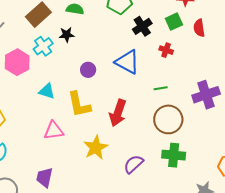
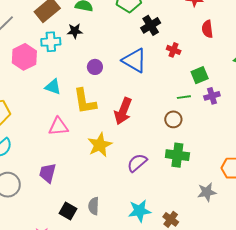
green square: (174, 22) -> (200, 75), moved
cyan cross: (43, 46) -> (51, 42), turned 30
green line: (161, 88) -> (184, 97), moved
purple cross: (206, 95) -> (212, 96), size x0.6
brown circle: (168, 119) -> (173, 119), size x0.6

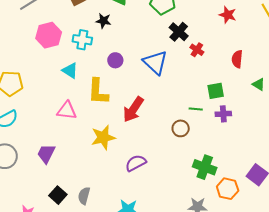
black cross: (151, 25) -> (179, 32), turned -30
red semicircle: (207, 29) -> (237, 59), moved
cyan cross: (51, 42) -> (82, 40), moved
red cross: (174, 50) -> (197, 50), moved
green cross: (177, 155) -> (205, 167), moved

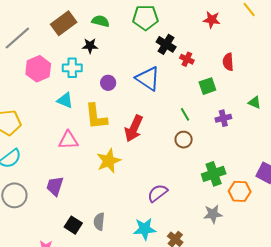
green triangle: (259, 84) -> (254, 102), moved
green square: (216, 91) -> (207, 86), moved
green line: (196, 109) -> (185, 114), moved, turned 64
purple semicircle: (136, 163) -> (158, 193), moved
green cross: (205, 167) -> (214, 174), turned -30

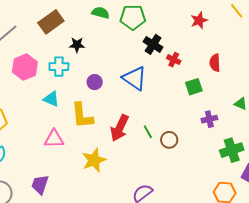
red star: (212, 20) -> (199, 20), turned -30
green semicircle: (101, 21) -> (101, 13), moved
green line: (185, 114) -> (148, 132), moved
green cross: (214, 174) -> (232, 150), moved

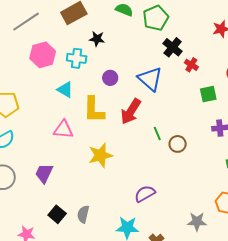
green pentagon: (133, 17) -> (156, 18), turned -30
red arrow: (120, 128) -> (131, 111), moved

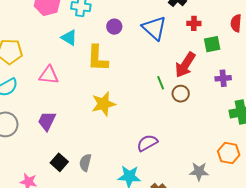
red cross: (191, 65) -> (194, 23), moved, turned -32
red arrow: (131, 111) -> (185, 65), moved
pink triangle: (63, 130) -> (49, 75), moved

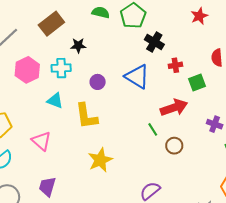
red arrow: (185, 65) -> (174, 108), turned -132
pink triangle: (49, 75) -> (41, 141), turned 45
purple cross: (223, 78) -> (215, 124), moved, turned 35
brown circle: (181, 94) -> (174, 146), moved

